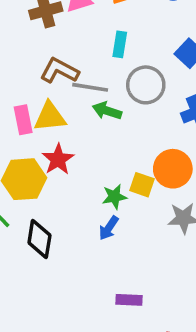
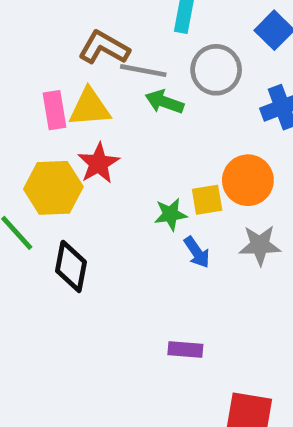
yellow square: (142, 185) -> (207, 200), turned -30
blue arrow: (109, 228) -> (197, 252), moved, turned -70

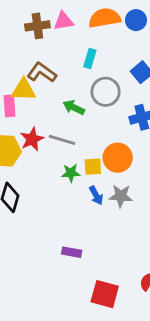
gray line: (143, 71) -> (62, 140), moved
yellow triangle: (90, 107) -> (24, 90), moved
blue arrow: (197, 252) -> (96, 195), moved

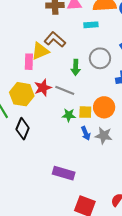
cyan rectangle: (90, 59) -> (91, 25), moved, turned 64
yellow triangle: (24, 90) -> (40, 51), turned -30
green arrow: (74, 107) -> (76, 67), turned -119
purple rectangle: (72, 252) -> (64, 173), size x1.5

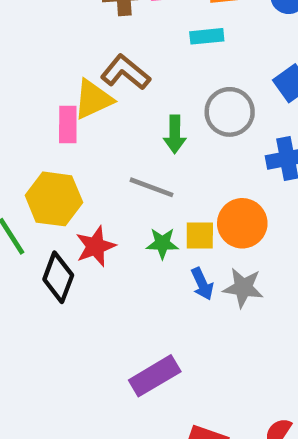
red star: (43, 88) -> (95, 246), moved
purple rectangle: (64, 173) -> (155, 376), turned -45

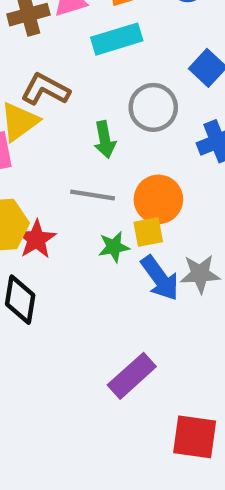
cyan rectangle: (207, 36) -> (117, 39), size x1.5
orange circle: (242, 223) -> (158, 199), moved
red star: (95, 246) -> (36, 239), moved
blue arrow: (202, 284) -> (160, 278), size x1.5

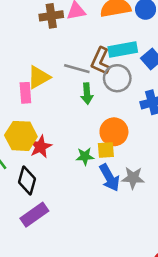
cyan rectangle: (117, 39) -> (123, 49), moved
brown L-shape: (45, 89) -> (100, 61), moved, turned -100
gray line: (93, 195) -> (77, 69), moved
purple rectangle: (132, 376) -> (34, 215), moved

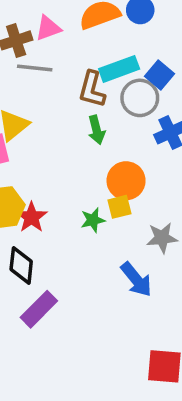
gray line: (77, 69) -> (35, 68), moved
gray circle: (117, 78) -> (140, 98), moved
green arrow: (87, 94) -> (96, 130), moved
blue arrow: (109, 178) -> (136, 279), moved

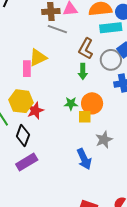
cyan rectangle: (119, 69) -> (111, 28), moved
green star: (93, 220) -> (71, 104), moved
gray star: (162, 238) -> (104, 140), turned -30

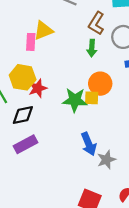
green star: (71, 104) -> (75, 100), moved, size x1.6
black diamond: (23, 136) -> (23, 115), turned 55
gray star: (104, 140) -> (106, 160), moved

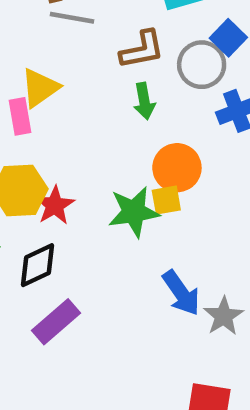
brown L-shape: (96, 23) -> (142, 50), turned -120

